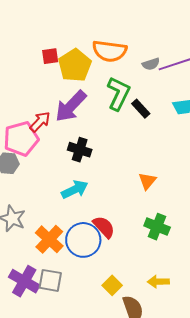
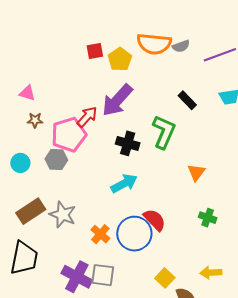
gray semicircle: (151, 64) -> (181, 46), moved
yellow pentagon: (75, 65) -> (120, 59), size x0.7
green L-shape: (118, 94) -> (164, 132), moved
green cross: (157, 227) -> (208, 218), size x0.7
orange cross: (49, 239) -> (100, 234), size x0.7

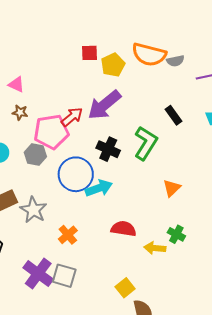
red semicircle: (155, 220) -> (124, 229), turned -45
blue circle: (134, 234) -> (76, 174), moved
yellow arrow: (211, 273) -> (155, 248), moved

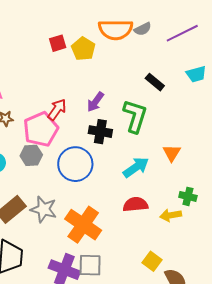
purple arrow: (104, 105) -> (95, 102), moved, size x0.6
cyan arrow: (99, 188) -> (136, 167), moved
orange cross: (68, 235) -> (83, 225), size x1.8

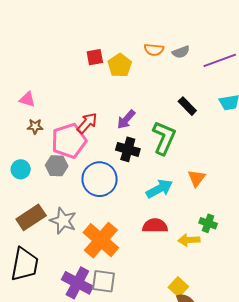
orange semicircle: (116, 30) -> (154, 50), size x0.6
yellow square: (152, 261) -> (178, 287), moved

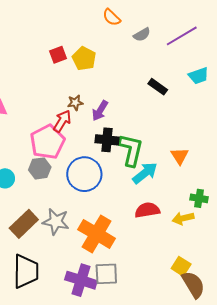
orange semicircle: (154, 50) -> (112, 17), moved, turned 48
brown star: (35, 126) -> (75, 103), moved
green L-shape: (164, 138) -> (131, 150), moved

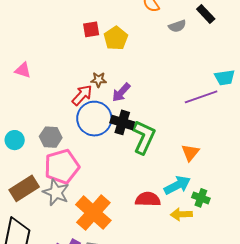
purple line: (182, 36) -> (201, 97), moved
black rectangle: (158, 87) -> (206, 14), moved
pink pentagon: (47, 142) -> (62, 167), moved
cyan arrow: (145, 173) -> (177, 185), moved
blue circle: (84, 174) -> (94, 119), moved

